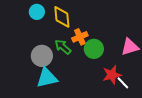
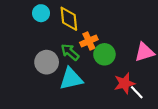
cyan triangle: (47, 78) -> (71, 79), moved

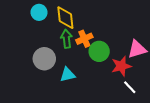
green arrow: (70, 52) -> (66, 39), moved, turned 42
cyan triangle: (71, 79) -> (67, 75), size x0.7
red star: (125, 83) -> (121, 66), moved

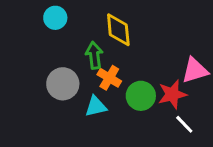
yellow diamond: (65, 18) -> (118, 30), moved
orange cross: (84, 39) -> (109, 78), moved, turned -35
green circle: (99, 51) -> (141, 96), moved

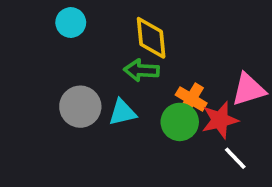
green arrow: (94, 55) -> (141, 70), moved, turned -80
orange cross: (109, 78) -> (191, 99), moved
cyan triangle: (96, 106) -> (122, 112), moved

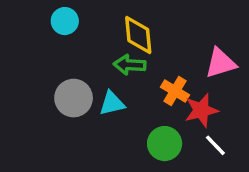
pink triangle: (249, 89) -> (221, 63), moved
green circle: (180, 122) -> (165, 144), moved

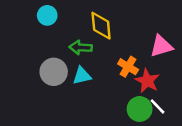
green arrow: (130, 65) -> (81, 47), moved
red star: (201, 110) -> (147, 81), turned -30
green circle: (165, 144) -> (140, 109), moved

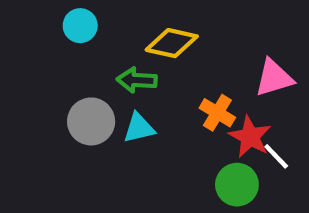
yellow diamond: (101, 26) -> (172, 43), turned -72
white line: (158, 106) -> (276, 156), moved

